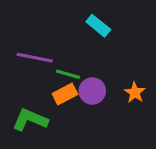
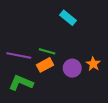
purple line: (35, 58) -> (19, 56), moved
purple circle: (92, 91) -> (72, 68), moved

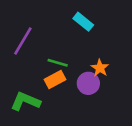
purple line: (19, 56) -> (23, 41), moved, turned -70
orange star: (93, 64) -> (100, 68), moved

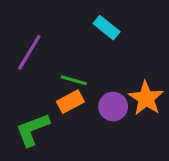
orange star: (100, 68) -> (146, 98), moved, size x1.5
green L-shape: (25, 101) -> (33, 130), turned -44

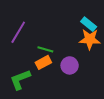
cyan rectangle: (107, 28) -> (89, 24), moved
orange star: (146, 98) -> (90, 39), moved, turned -30

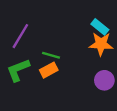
purple circle: (70, 65) -> (104, 80), moved
green L-shape: (20, 80) -> (18, 70), moved

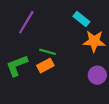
cyan rectangle: (100, 27) -> (81, 19), moved
purple line: (20, 36) -> (26, 22), moved

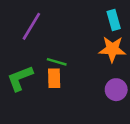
cyan rectangle: (81, 19) -> (114, 20), moved, turned 35
orange rectangle: (45, 66) -> (54, 78), turned -63

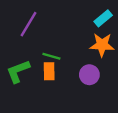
cyan rectangle: (114, 20) -> (103, 18), turned 66
purple circle: (116, 90) -> (89, 75), moved

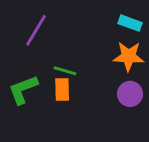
cyan rectangle: (103, 18) -> (130, 23), turned 60
purple circle: (89, 75) -> (130, 94), moved

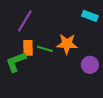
orange star: (129, 56) -> (67, 44), moved
orange rectangle: (62, 90) -> (28, 48), moved

